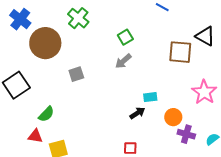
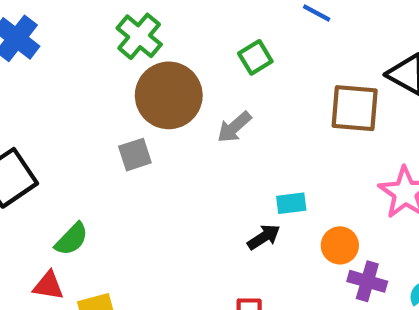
green square: (125, 37) -> (255, 57), moved
brown circle: (45, 43) -> (169, 95), moved

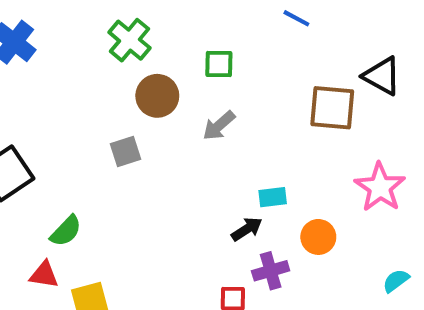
green square: (255, 57) -> (219, 64), moved, turned 32
brown circle: (169, 95) -> (157, 96), size x0.7
purple cross: (367, 281) -> (271, 271), moved, turned -32

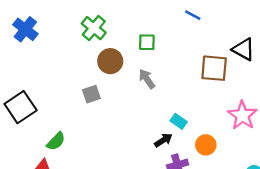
gray arrow: (219, 126) -> (147, 79), turned 96
cyan rectangle: (273, 197) -> (179, 121), turned 42

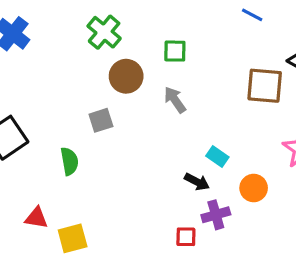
blue line: (193, 15) -> (252, 15), moved
black arrow: (163, 140) -> (197, 182), turned 60
green semicircle: (56, 141) -> (69, 161), moved, turned -54

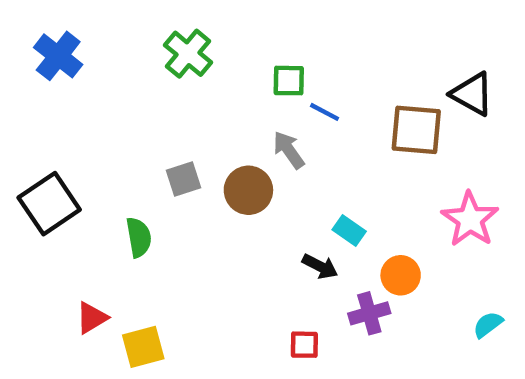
blue line: (252, 15) -> (325, 112), moved
brown circle: (126, 76) -> (248, 190), moved
purple cross: (216, 215) -> (369, 313), moved
red triangle: (36, 218) -> (92, 318), turned -40

